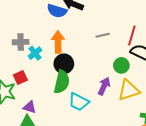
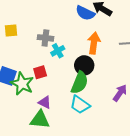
orange arrow: (58, 42) -> (94, 43), moved
cyan trapezoid: (79, 102) -> (80, 105), moved

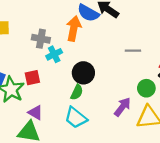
orange arrow: (94, 43) -> (74, 29), moved
green semicircle: (80, 83) -> (77, 92), size x0.6

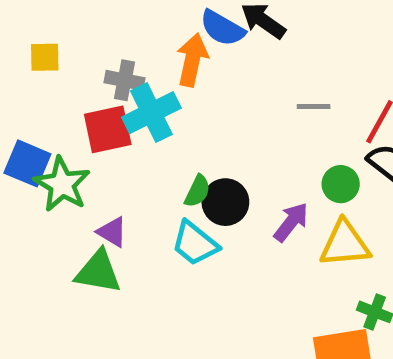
cyan cross: (54, 54) -> (151, 113), size x1.6
black circle: (83, 73) -> (225, 202), moved
red square: (32, 78) -> (108, 129), moved, size x1.5

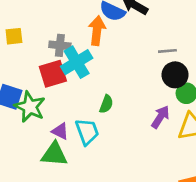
black circle: (225, 202) -> (175, 75), moved
cyan trapezoid: (195, 243) -> (87, 132), moved, turned -144

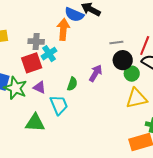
cyan cross: (77, 62) -> (49, 54), size x0.7
purple arrow: (160, 117) -> (96, 73), moved
purple triangle: (60, 131) -> (39, 87), moved

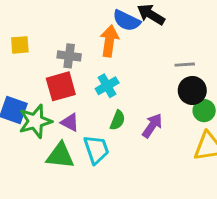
cyan cross: (49, 54) -> (107, 86), moved
purple arrow: (96, 73) -> (152, 126), moved
green star: (15, 88) -> (35, 121), turned 30
green triangle: (35, 123) -> (60, 156), moved

